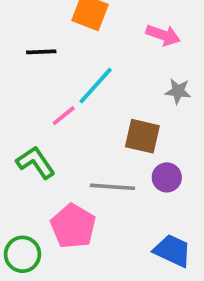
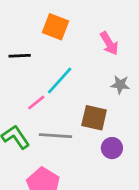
pink arrow: (163, 35) -> (109, 43), turned 40
gray line: (112, 187) -> (55, 136), moved

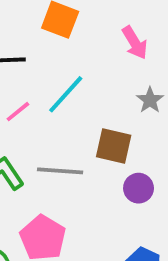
gray star: (120, 85) -> (150, 100), turned 30
pink line: (36, 103) -> (18, 112), moved

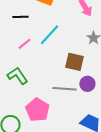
gray line: (60, 171) -> (64, 89), moved

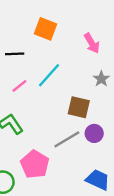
gray line: (64, 89) -> (67, 139), turned -35

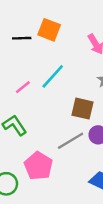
black line: (15, 54) -> (22, 38), moved

